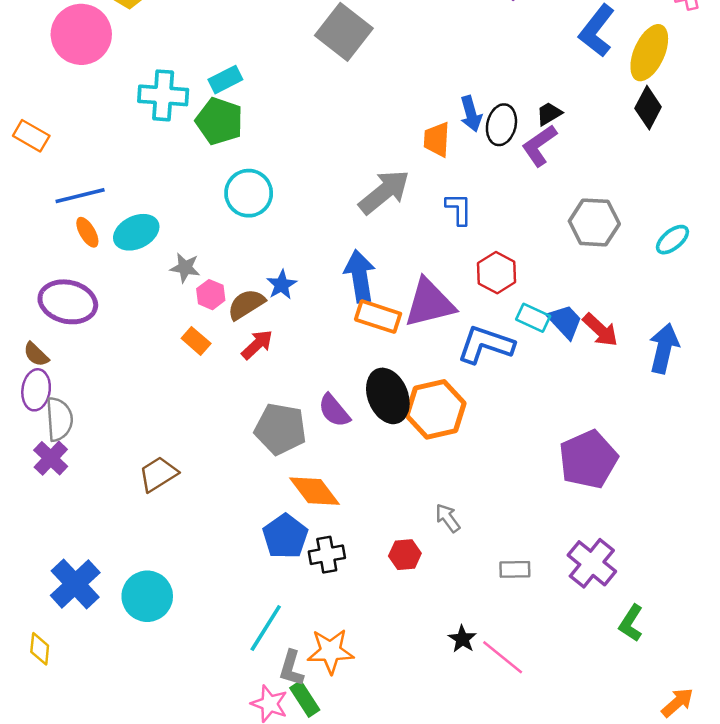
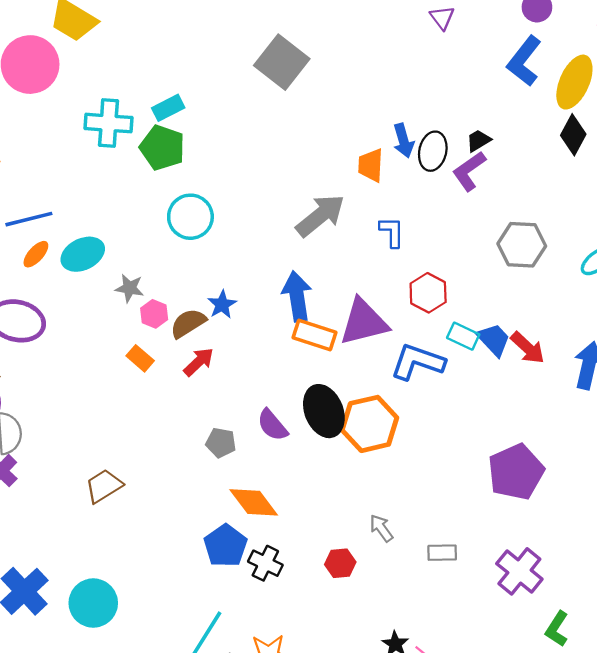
orange ellipse: (87, 232) -> (36, 254), turned 72
gray pentagon: (280, 429) -> (221, 443), size x0.6
black cross: (327, 555) -> (265, 563), turned 36
gray rectangle: (515, 569) -> (442, 553), moved

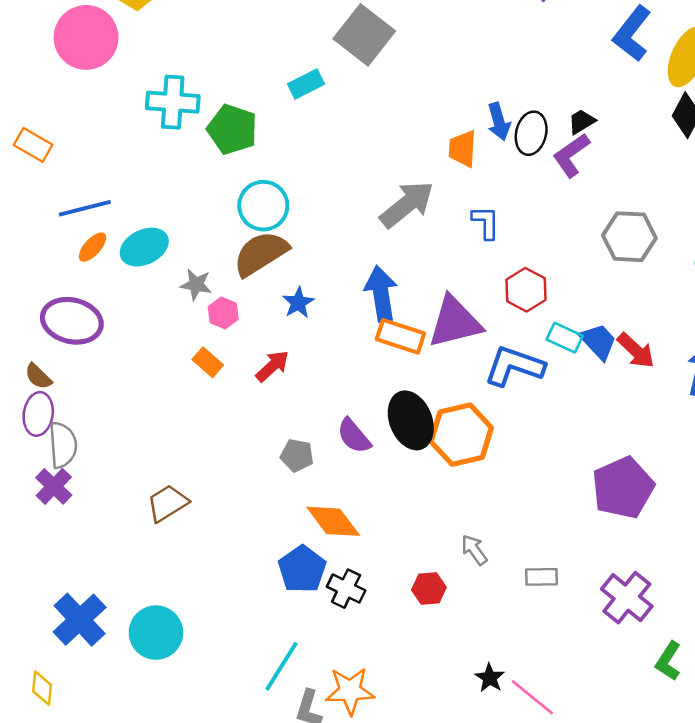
cyan rectangle: (168, 108) -> (306, 84), moved
brown semicircle: (188, 323) -> (261, 254), moved, size x1.4

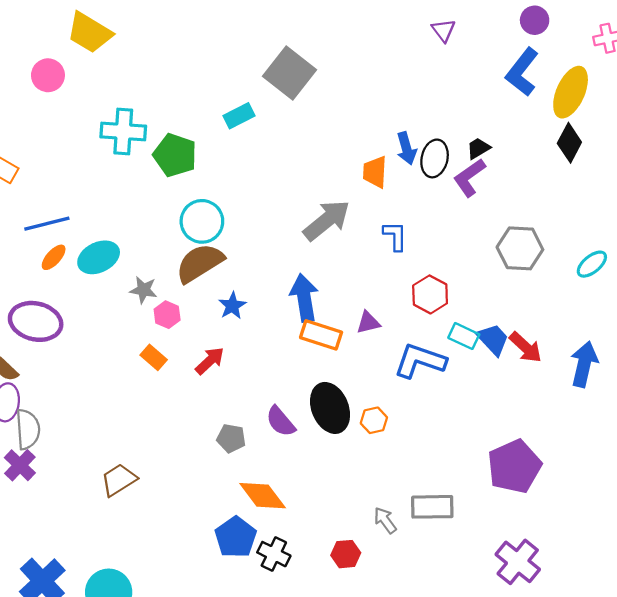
pink circle: (86, 37) -> (48, 75), size x0.6
purple triangle: (455, 322) -> (368, 323), size x0.5
orange hexagon: (461, 435) -> (374, 420), size x0.5
gray rectangle: (541, 577) -> (432, 507), moved, size x1.5

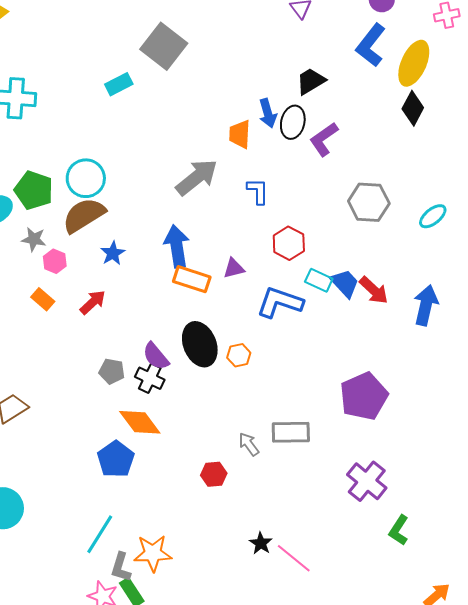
black trapezoid: (478, 148) -> (311, 81), moved, size x1.4
green pentagon: (175, 155) -> (34, 190), moved
black cross: (274, 554) -> (150, 378), moved

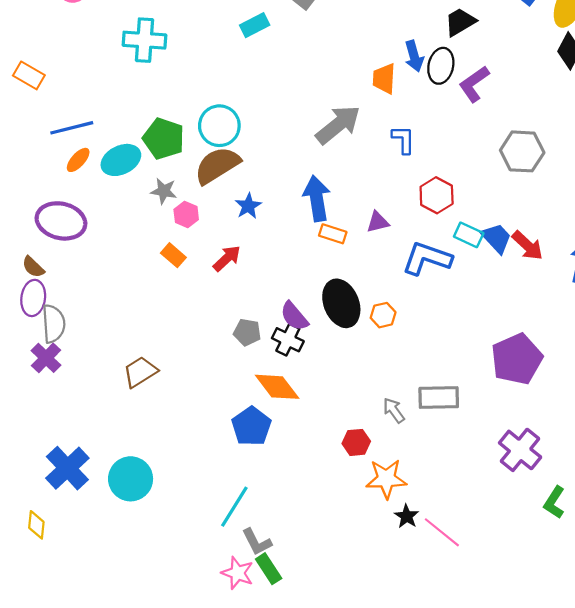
orange rectangle: (192, 279) -> (333, 234), size x0.7
orange star: (153, 553) -> (386, 479), moved
gray L-shape: (121, 567) -> (257, 542), turned -44

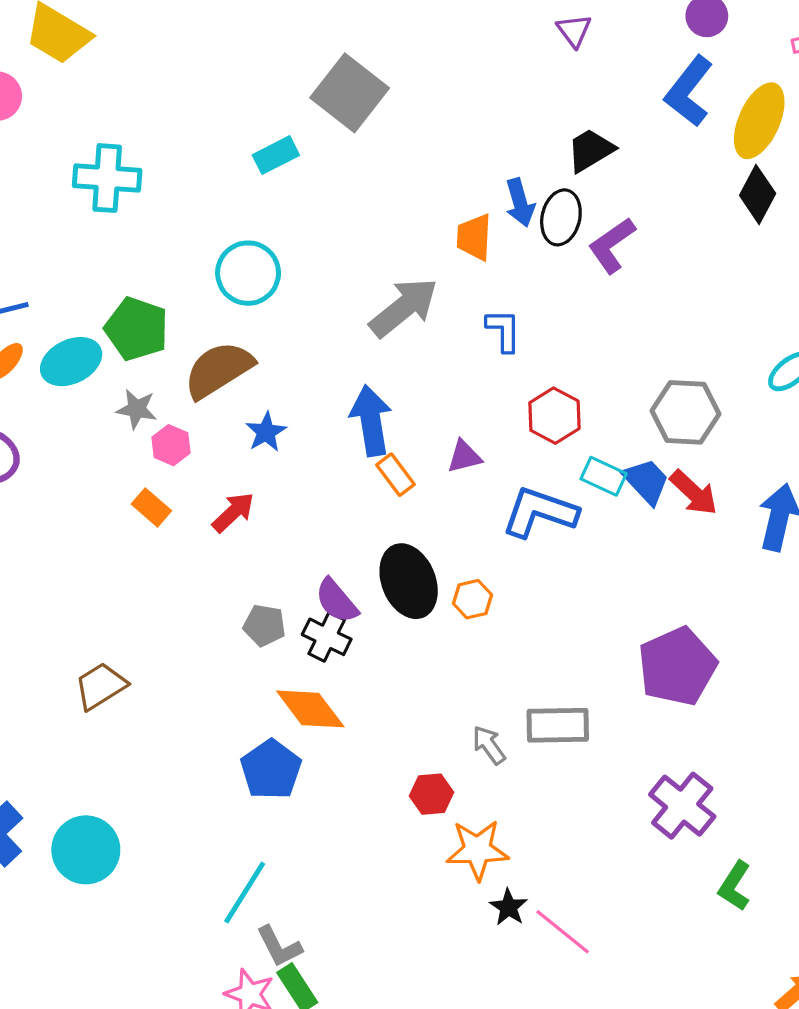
cyan circle: (219, 126) -> (248, 273), moved
gray hexagon: (522, 151) -> (686, 412), moved
orange rectangle: (333, 234) -> (395, 475), turned 35

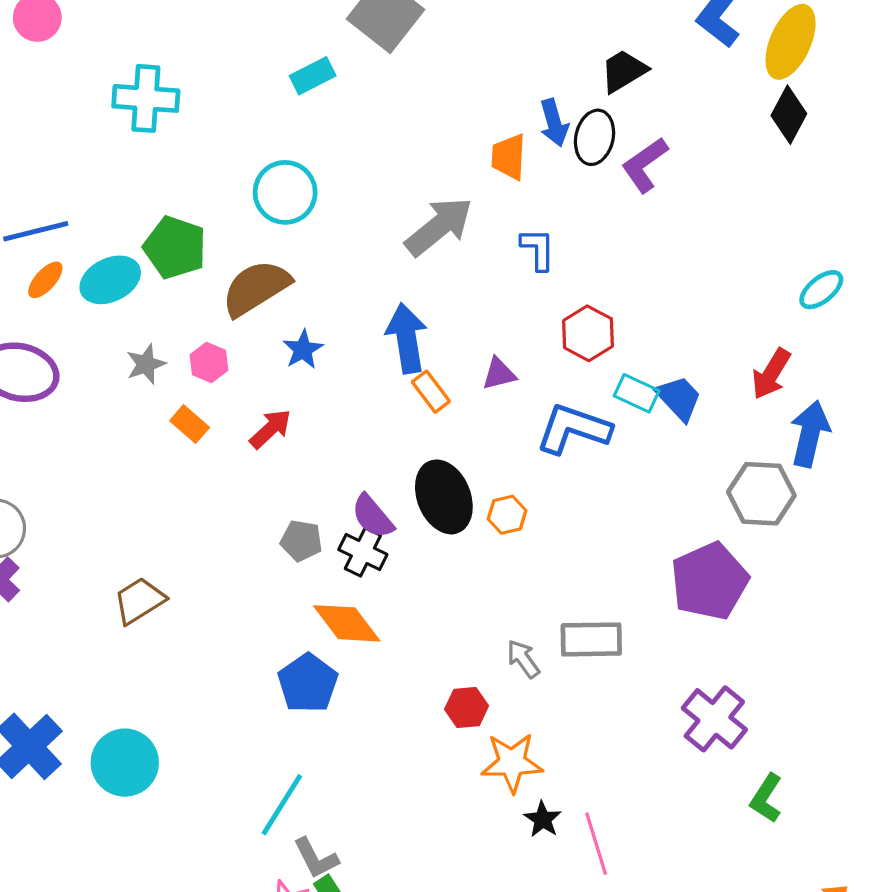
gray star: (137, 409) -> (146, 364), moved, turned -30
gray hexagon: (686, 412) -> (761, 494), moved
red arrow: (694, 493) -> (771, 374), moved, turned 78
pink line: (563, 932) -> (596, 844), turned 34

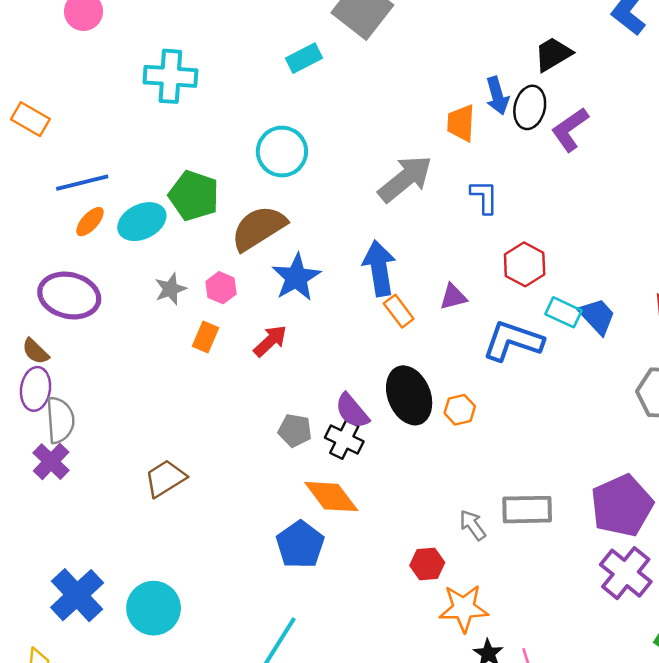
blue star: (303, 350) -> (296, 277), size x1.5
orange rectangle: (190, 424) -> (205, 337), turned 72
purple pentagon: (710, 581) -> (622, 506), moved

